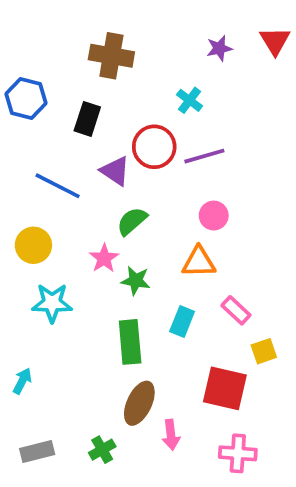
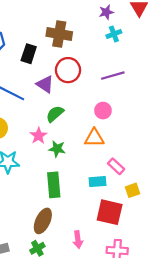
brown cross: (111, 56) -> (59, 34), moved
cyan cross: (190, 100) -> (114, 34), moved, turned 32
purple line: (204, 156) -> (113, 76), moved
cyan rectangle: (182, 321) -> (98, 182), moved, turned 63
brown ellipse: (139, 403) -> (43, 221), moved

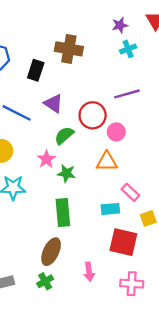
red circle: (68, 70) -> (93, 115), moved

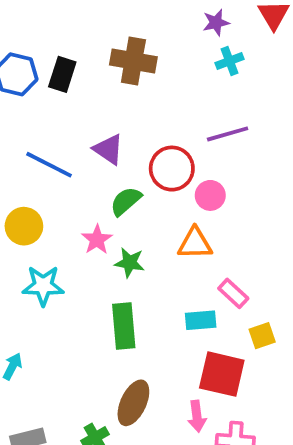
black rectangle: (36, 70) -> (62, 74), moved
brown ellipse: (51, 252) -> (133, 403), moved
pink arrow: (89, 272) -> (197, 416), moved

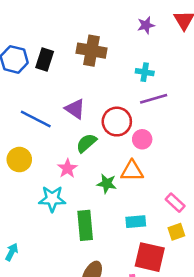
cyan cross: (229, 61) -> (145, 72), moved, turned 30
green star: (130, 263) -> (107, 184), moved
cyan star: (43, 286) -> (52, 199), moved
pink rectangle: (233, 293) -> (175, 203), moved

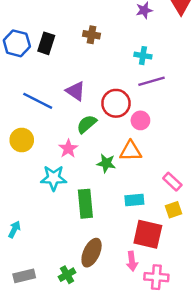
brown cross: (91, 51) -> (92, 35), size x0.6

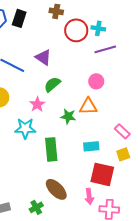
red circle: (116, 103) -> (76, 30), moved
brown ellipse: (92, 253) -> (56, 189), turned -70

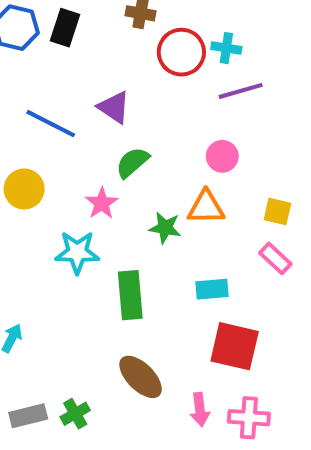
yellow square: (123, 154) -> (277, 211), moved, turned 32
pink arrow: (89, 196) -> (200, 410), moved
green cross: (36, 207) -> (75, 414), moved

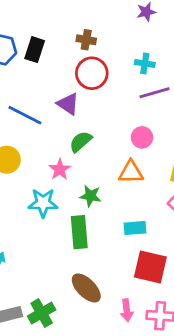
red circle: (181, 52) -> (92, 73), moved
green star: (165, 228) -> (90, 196), moved
green cross: (75, 414) -> (42, 313), size x1.4

